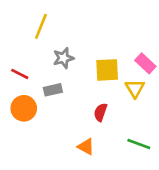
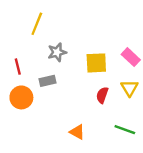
red line: (20, 74) -> (18, 67), turned 49
yellow triangle: (135, 88) -> (130, 88), moved
red semicircle: (100, 112) -> (102, 95), moved

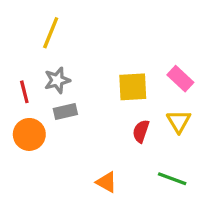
gray star: (57, 52) -> (57, 80), moved

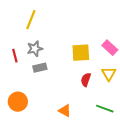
orange circle: (29, 134) -> (18, 102), moved

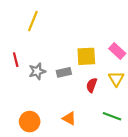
gray star: (35, 49) -> (37, 71), moved
gray rectangle: (40, 68) -> (64, 72), moved
orange circle: (18, 102) -> (30, 122), moved

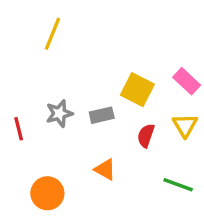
yellow square: (86, 56) -> (137, 90), turned 30
red line: (16, 60) -> (19, 129), moved
orange triangle: (69, 118) -> (105, 169), moved

